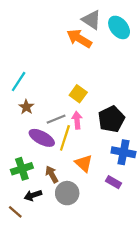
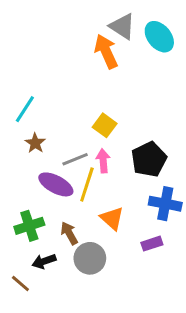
orange arrow: (79, 39) -> (106, 51), turned 35
purple rectangle: (114, 182) -> (152, 244), turned -48

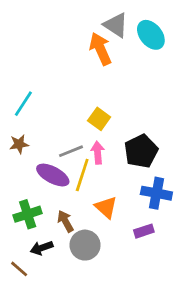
brown star: (35, 143) -> (19, 144), moved, turned 30

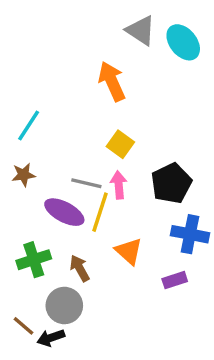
orange arrow: (100, 49) -> (112, 81), moved
gray line: (71, 151) -> (86, 183), turned 35
gray circle: (85, 245) -> (64, 305), moved
black arrow: (42, 248) -> (51, 338), moved

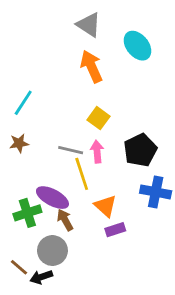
gray triangle: (141, 30) -> (89, 25), moved
cyan ellipse: (183, 42) -> (137, 46), moved
purple ellipse: (64, 212) -> (52, 198), moved
yellow line: (100, 212) -> (82, 174), turned -36
purple rectangle: (175, 280) -> (115, 230), moved

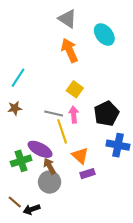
gray circle: (52, 251) -> (50, 182), moved

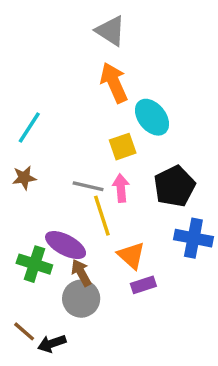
cyan ellipse: (104, 35) -> (152, 117), moved
yellow square: (75, 89) -> (123, 147), turned 35
green cross: (21, 161) -> (34, 264), turned 36

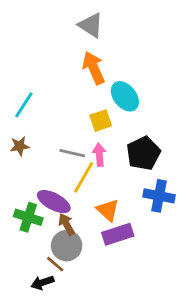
yellow line: (102, 216) -> (84, 177), turned 48
purple rectangle: (143, 285) -> (118, 234), size x1.5
brown line: (24, 331) -> (55, 264), moved

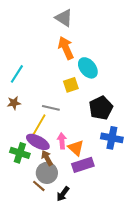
pink arrow: (99, 155) -> (62, 141), moved
yellow line: (84, 177) -> (39, 125), moved
black arrow: (42, 283) -> (63, 194), moved, turned -35

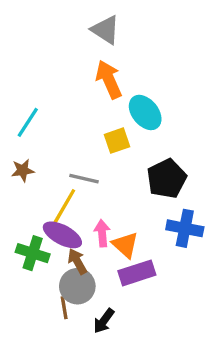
brown line: (39, 186) -> (64, 308), turned 40

